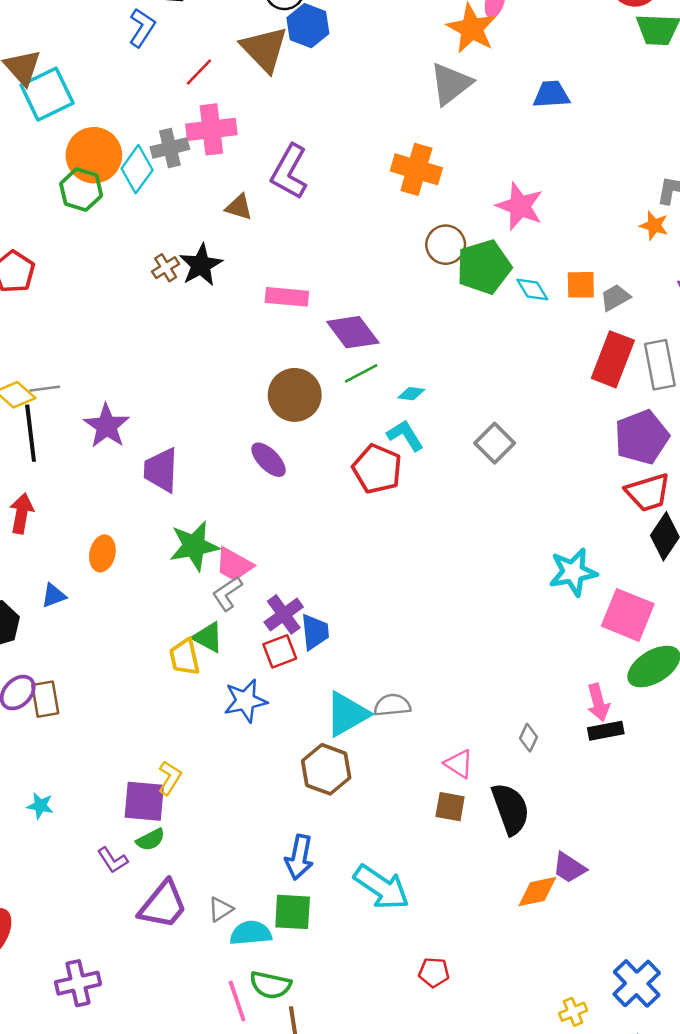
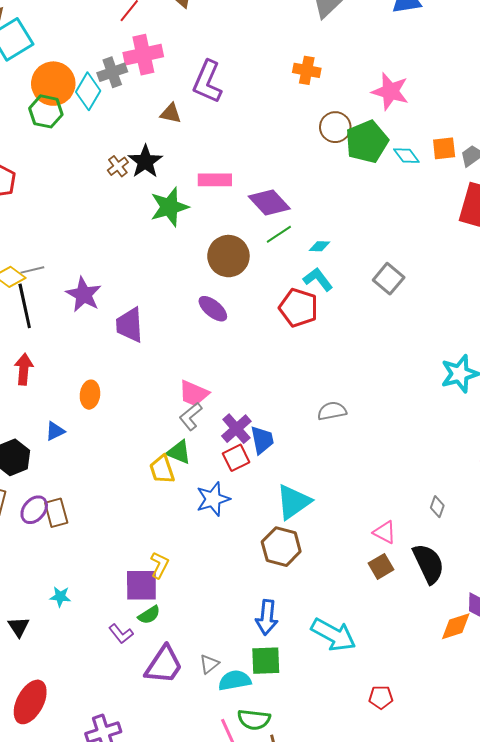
orange cross: (416, 169) -> (307, 70), size x0.7
green star: (194, 546) -> (169, 207), moved
gray semicircle: (392, 705) -> (332, 411), moved
brown square: (450, 807) -> (381, 566), turned -35

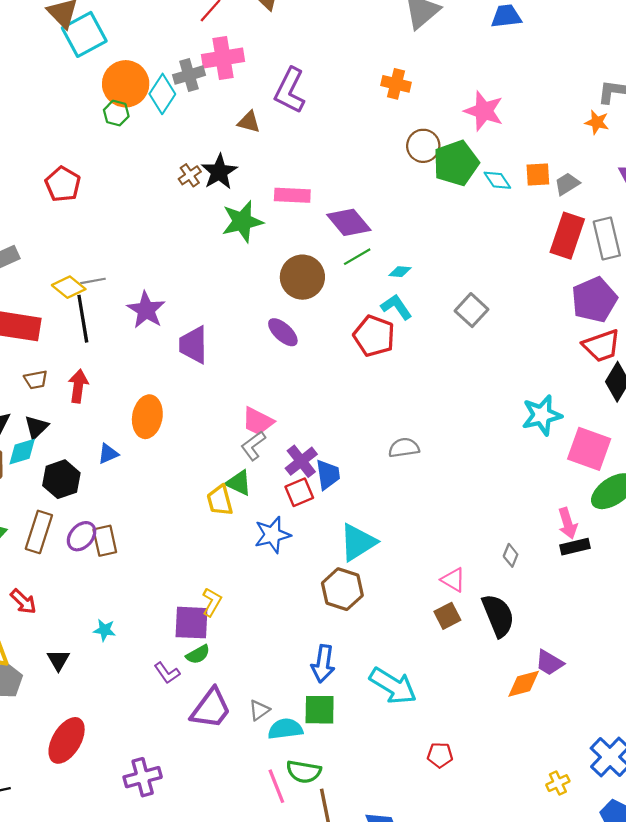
green hexagon: (46, 111) -> (116, 113), size x0.7
orange ellipse: (90, 395) -> (147, 417), size x1.4

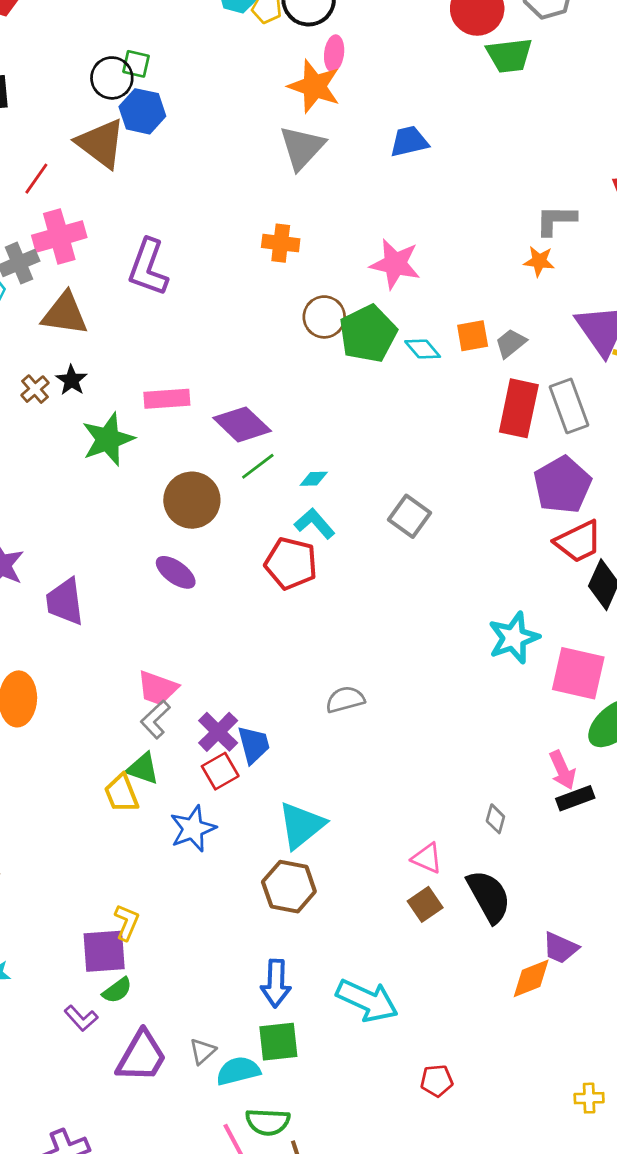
brown triangle: (249, 122) -> (65, 314), moved, size x1.6
black star: (219, 172) -> (71, 380), size x0.7
yellow cross: (558, 783) -> (589, 1098), turned 30

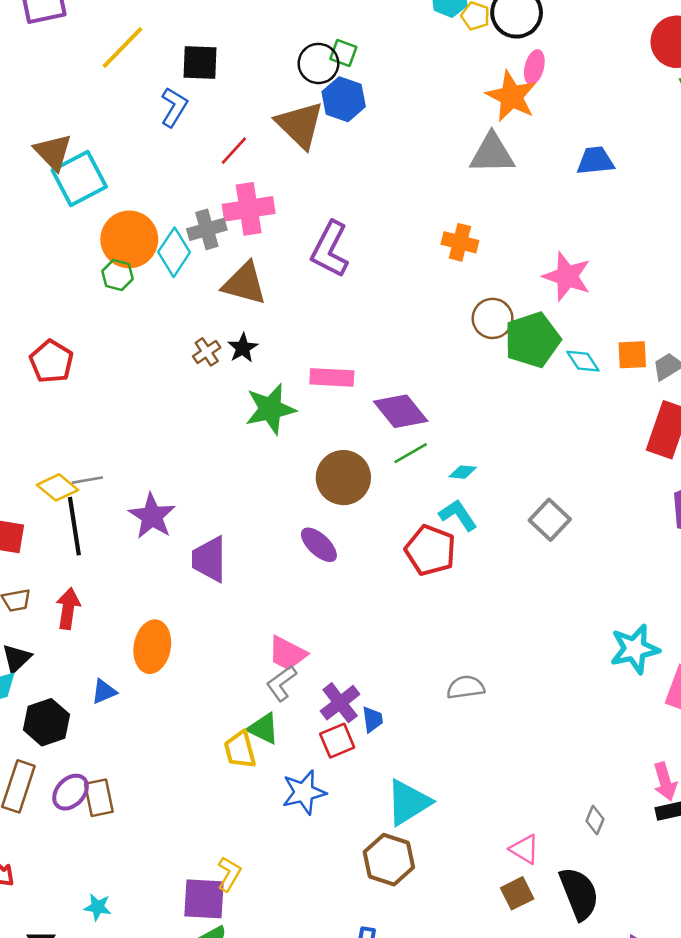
gray triangle: (302, 148) -> (492, 154), turned 39
blue trapezoid: (254, 745) -> (372, 719), size x0.7

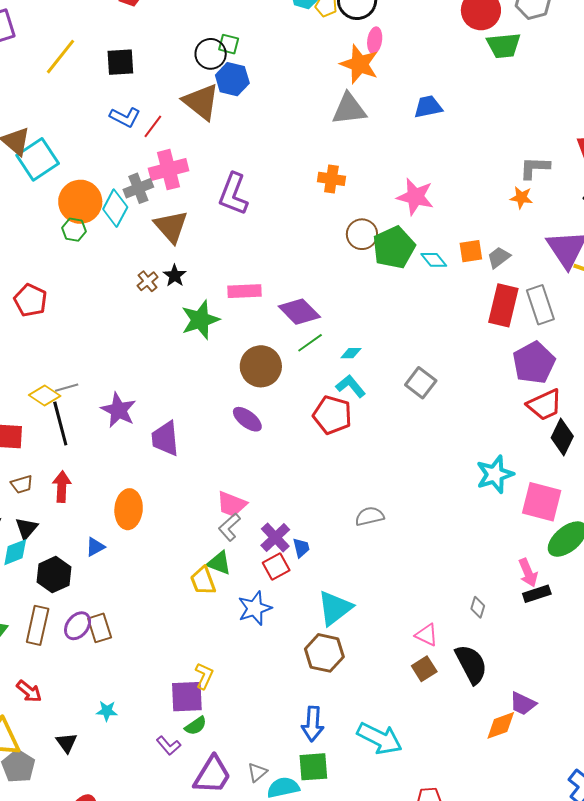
blue L-shape: (174, 107) -> (125, 117), moved, turned 92
brown triangle: (244, 284) -> (171, 227), turned 39

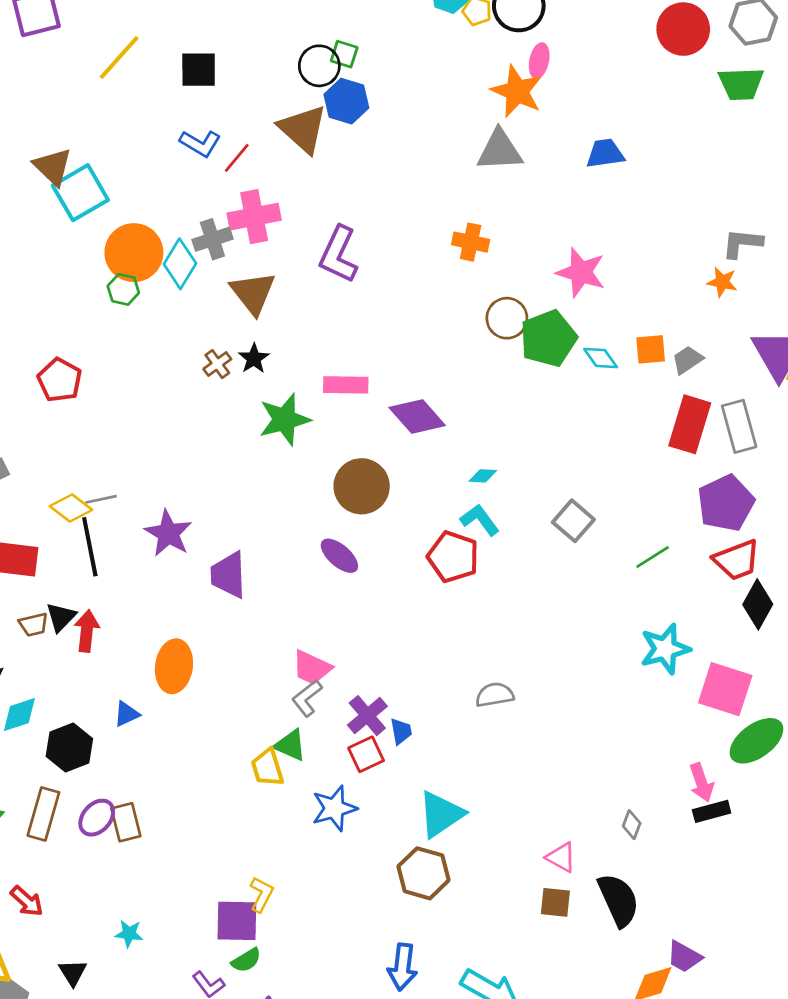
green trapezoid: (504, 45) -> (741, 84), moved
green line: (310, 343) -> (653, 557), moved
black triangle: (26, 528) -> (61, 617), moved
brown square: (424, 669) -> (555, 902), turned 35

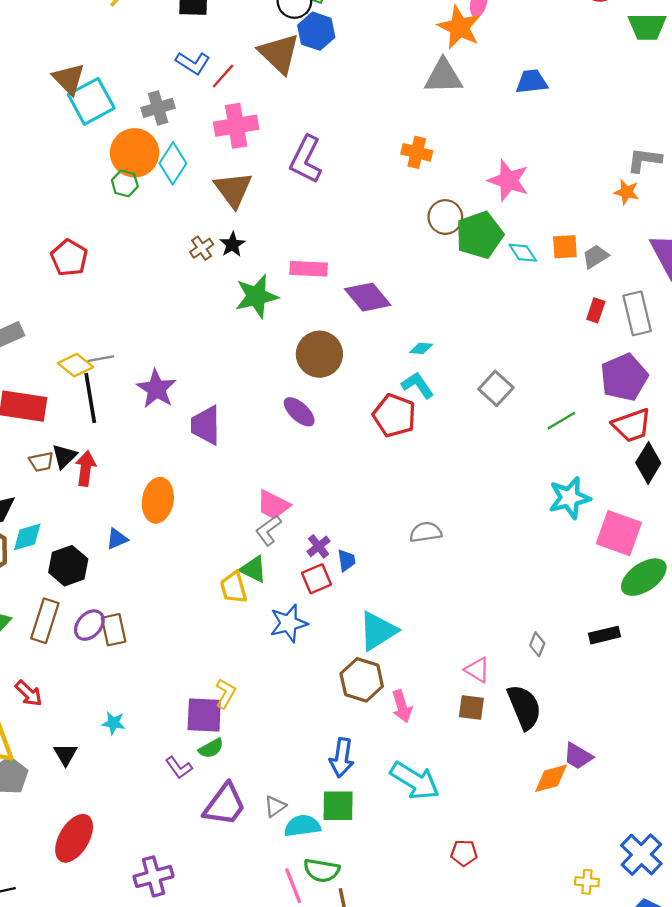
gray cross: (212, 239) -> (158, 108), moved
red rectangle: (690, 424) -> (596, 310), size x0.5
purple cross: (367, 716) -> (319, 546), size x0.7
pink arrow: (701, 783) -> (402, 706), moved

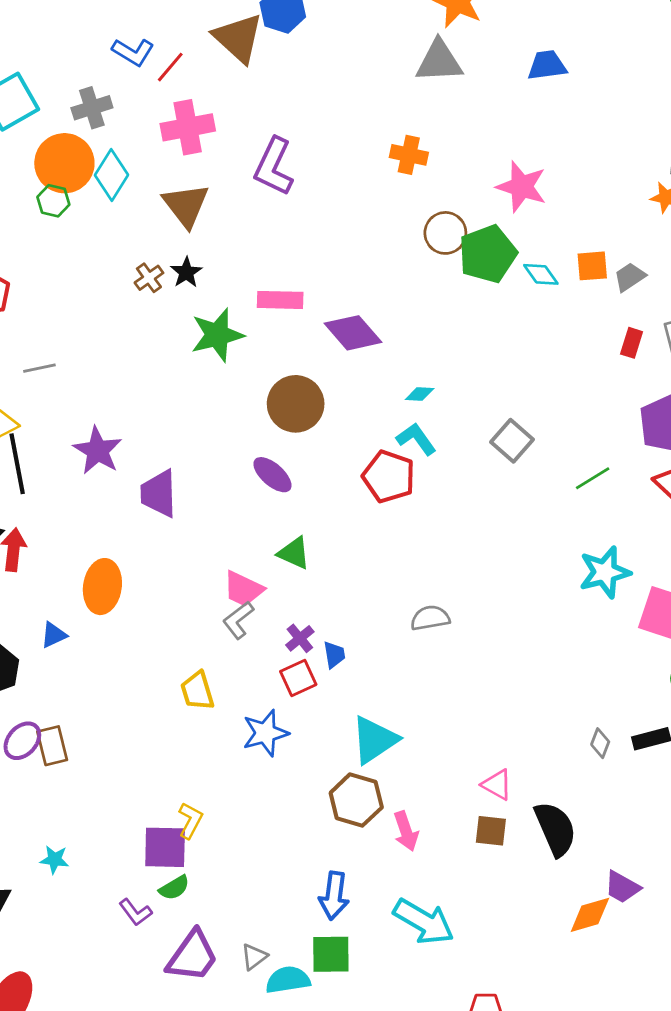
gray line: (101, 359) -> (39, 368), moved
green triangle: (253, 569) -> (294, 553), moved
gray diamond: (537, 644) -> (600, 743), moved

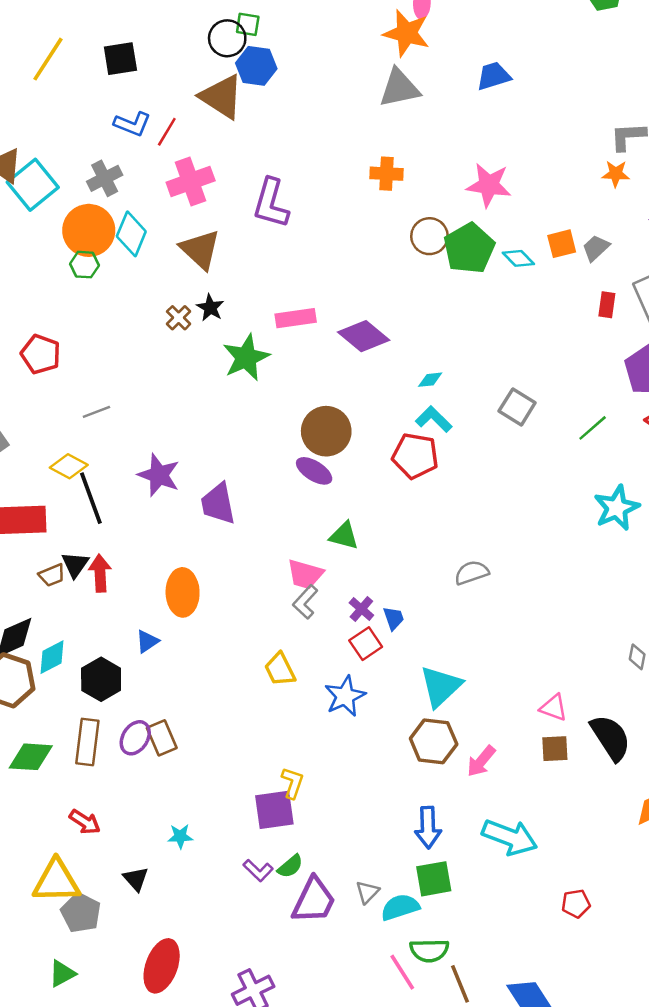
brown circle: (296, 404) -> (326, 431), moved
pink arrow: (406, 831) -> (481, 761), turned 68
green semicircle: (174, 888) -> (290, 866), moved

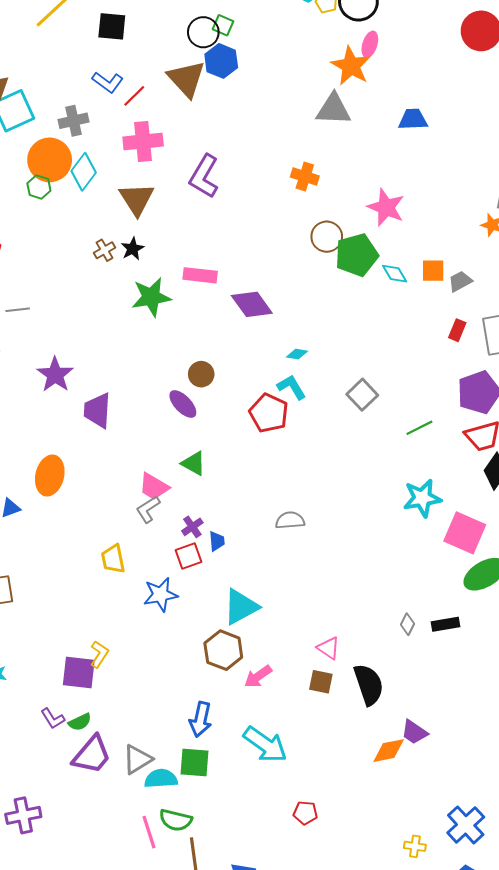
brown circle: (326, 431) -> (201, 374), size x0.6
gray triangle: (367, 892) -> (137, 759), size x1.5

